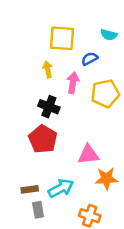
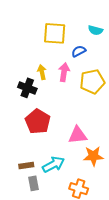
yellow arrow: (48, 70) -> (42, 72), moved
black cross: (49, 107) -> (27, 88), moved

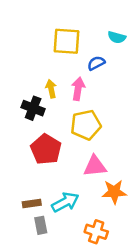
yellow pentagon: (92, 82) -> (86, 125), moved

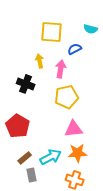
yellow arrow: (51, 89) -> (40, 61), moved
red pentagon: (46, 149) -> (18, 126), moved
orange star: (114, 192) -> (78, 153), moved
brown rectangle: (32, 203) -> (25, 158), turned -32

